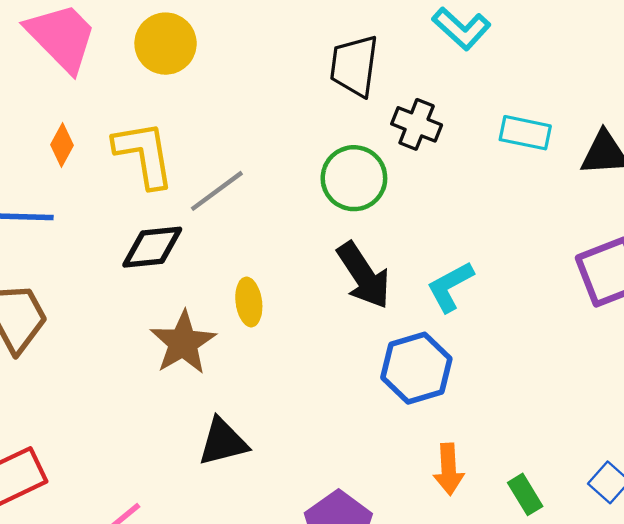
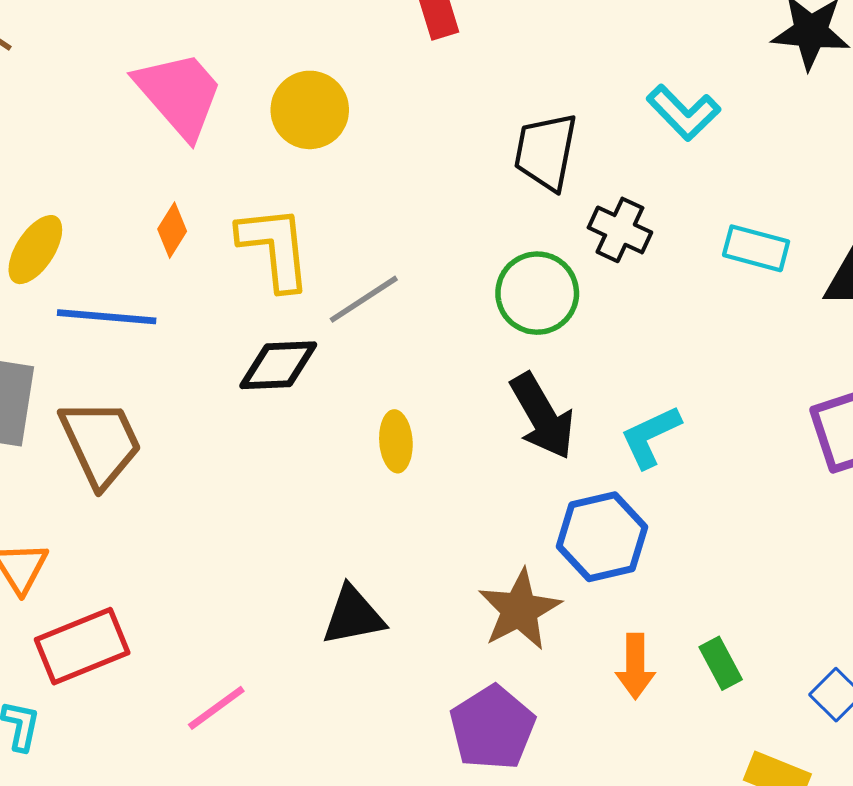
brown star: (183, 343) -> (519, 610), moved
green rectangle: (525, 494) -> (721, 663), moved

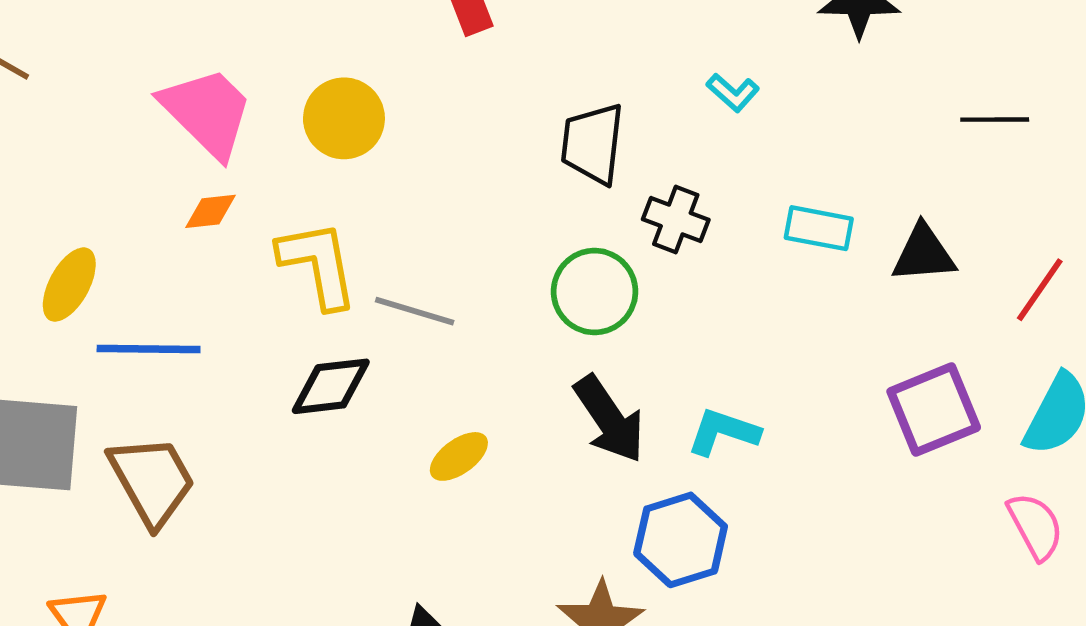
cyan L-shape: (683, 113) -> (733, 93), size x0.7
orange diamond: (172, 230) -> (210, 211), moved, turned 56
gray line: (364, 299) -> (415, 311), turned 54
cyan L-shape: (651, 436) -> (723, 432), turned 48
yellow ellipse: (396, 441) -> (459, 456), turned 62

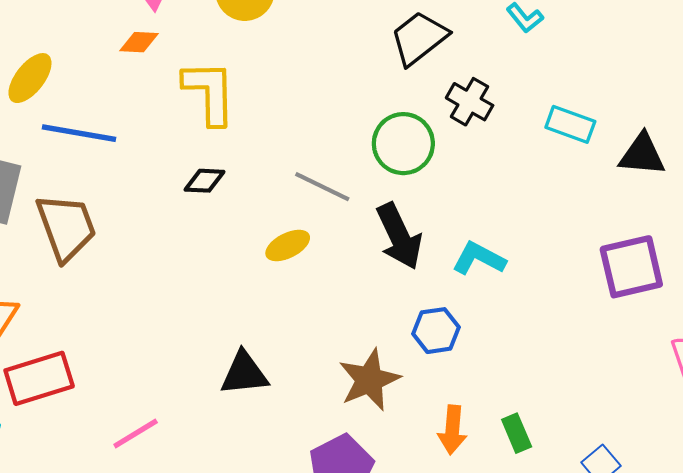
black trapezoid: (593, 144) -> (419, 38), turned 36
gray line: (415, 311) -> (322, 187), moved
black diamond: (331, 386) -> (205, 181), size x0.7
blue hexagon: (681, 540) -> (436, 331), size x0.7

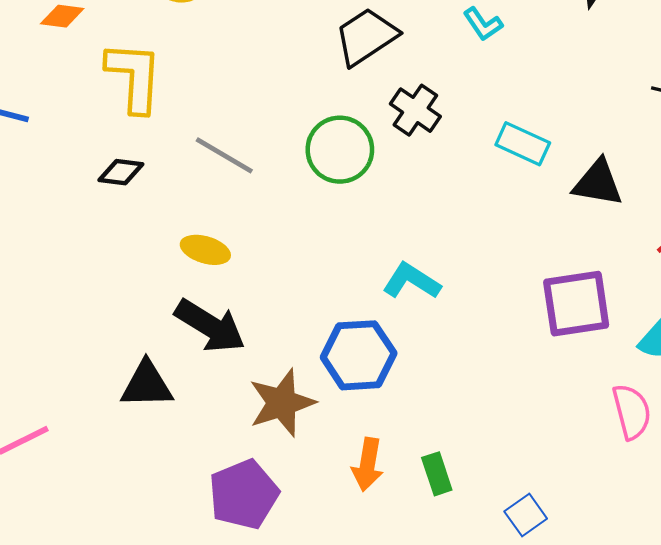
gray line: (322, 187) -> (224, 155), moved
black arrow: (399, 236) -> (210, 326), moved, turned -38
yellow ellipse: (288, 245) -> (205, 250), turned 39
blue hexagon: (436, 331) -> (359, 355), size x1.4

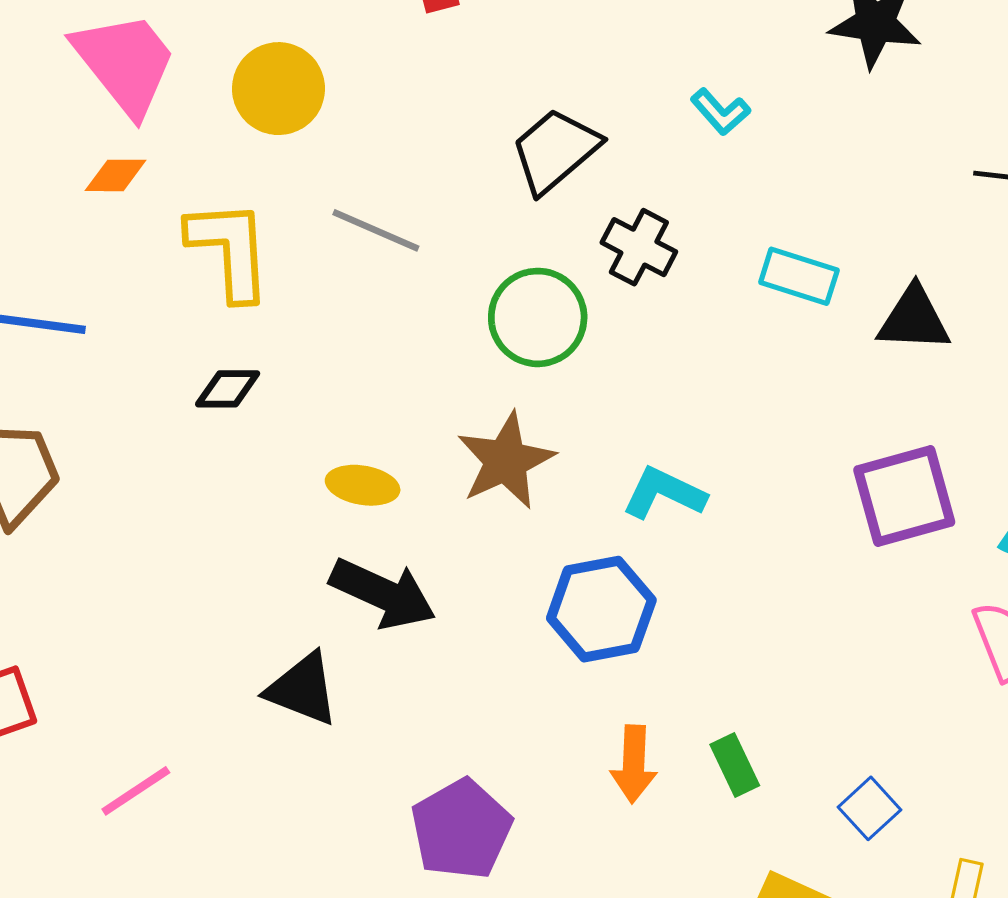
gray line: (224, 155) -> (376, 230), moved
black triangle: (147, 385) -> (303, 689), turned 30
brown star: (282, 403) -> (506, 461), moved

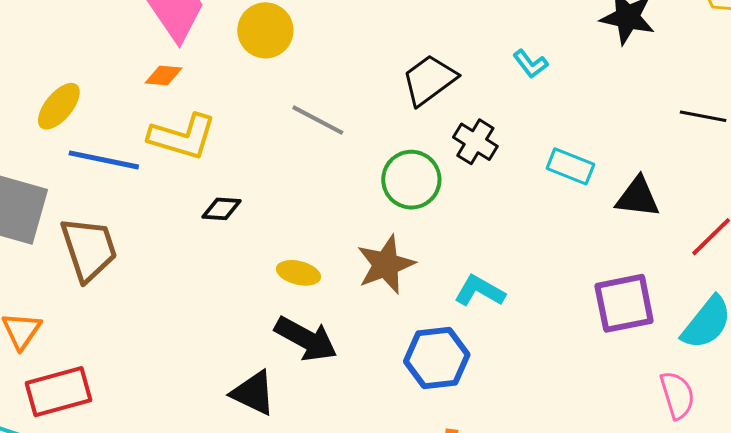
yellow L-shape: (230, 250) -> (182, 137), moved, turned 106

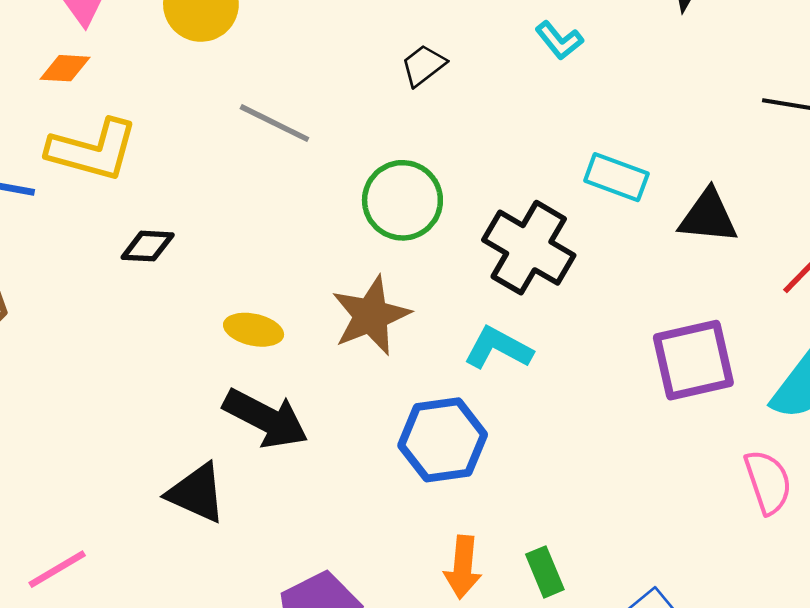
black trapezoid: (429, 80) -> (423, 65), size x0.6
black cross: (475, 142) -> (529, 248), moved, size x1.5

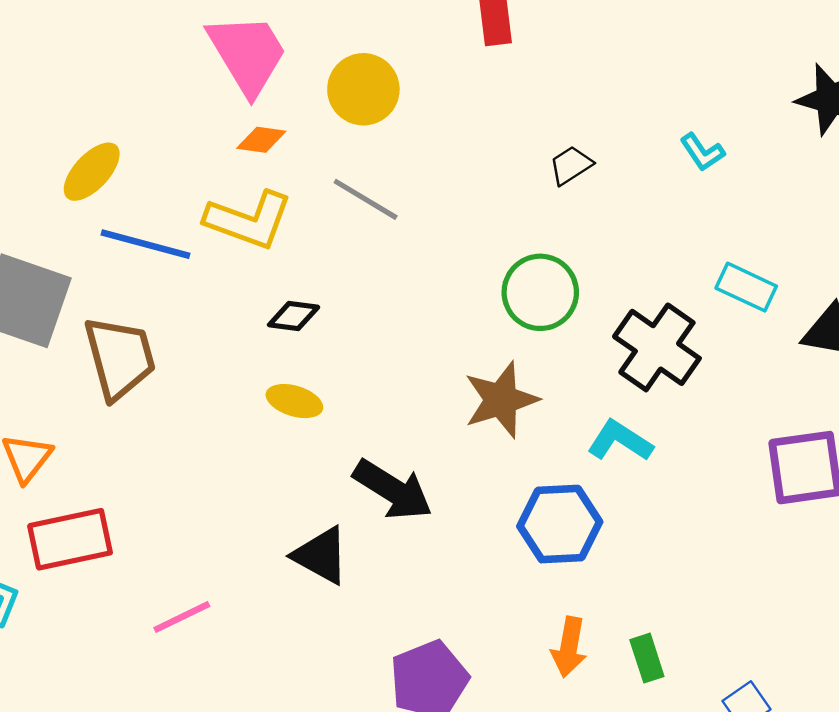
orange diamond: (65, 68) -> (261, 140), moved
gray line: (274, 123) -> (366, 199), moved
yellow ellipse: (254, 330) -> (294, 401), moved

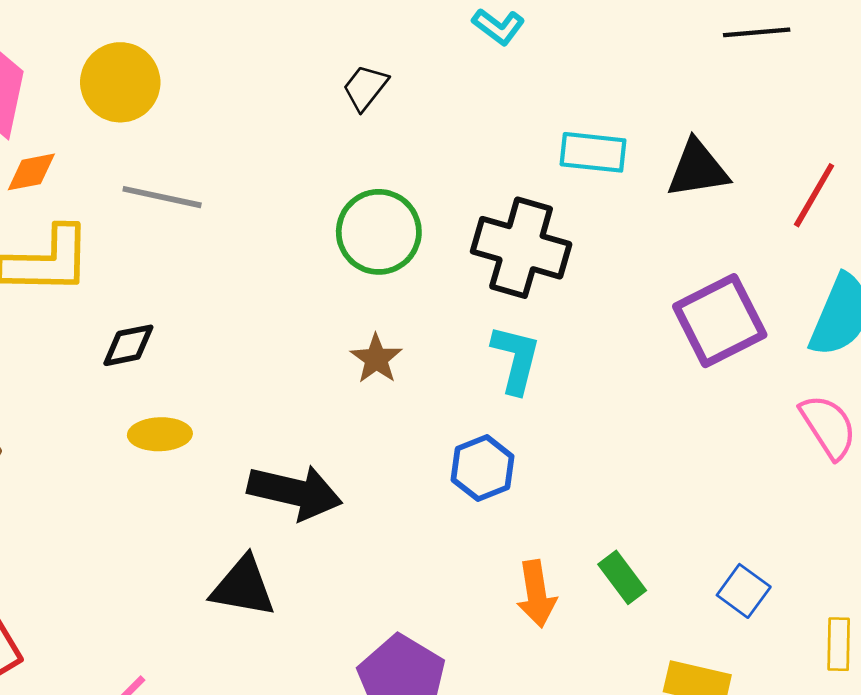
brown star: (501, 400) -> (376, 359), size x0.6
cyan L-shape: (620, 441) -> (516, 359), turned 90
blue hexagon: (560, 524) -> (482, 468), size x0.7

